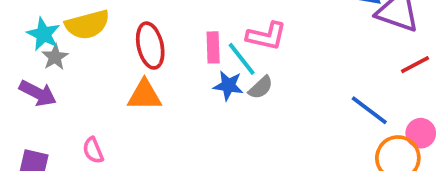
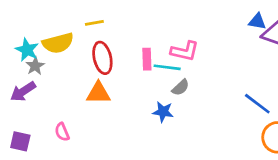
cyan line: (242, 59) -> (167, 67), turned -45
blue star: (228, 86) -> (163, 112), moved
purple arrow: (38, 93) -> (23, 92), turned 120

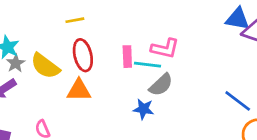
blue triangle: (257, 22) -> (238, 19), size x1.4
yellow semicircle: (58, 43) -> (45, 66), moved, turned 52
gray semicircle: (181, 88) -> (161, 85), size x1.4

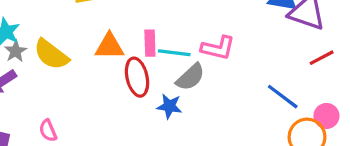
pink L-shape: (165, 48) -> (218, 48), moved
red ellipse: (83, 55) -> (137, 77), moved
orange triangle: (79, 90) -> (109, 46), moved

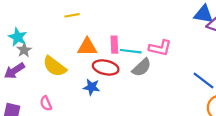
yellow semicircle: (51, 54) -> (55, 66), moved
red ellipse: (137, 77) -> (106, 67), turned -65
blue star: (169, 106) -> (92, 87), moved

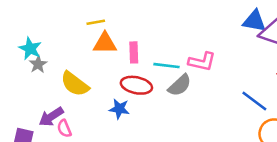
pink rectangle: (114, 45) -> (134, 52), moved
orange triangle: (87, 47) -> (105, 43), moved
purple arrow: (14, 71) -> (51, 117), moved

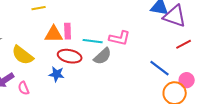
orange triangle: (105, 43) -> (54, 34), moved
pink semicircle: (64, 129) -> (24, 88), moved

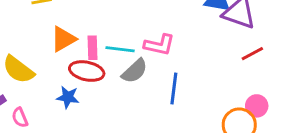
pink rectangle: (68, 31) -> (92, 48), moved
orange triangle: (54, 34) -> (63, 39), turned -30
blue line: (160, 68) -> (174, 88), moved, turned 60

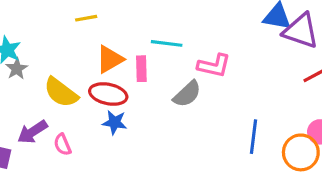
cyan line: (120, 49) -> (167, 43), moved
red ellipse: (87, 71) -> (108, 94), moved
blue line: (174, 88) -> (253, 137), moved

